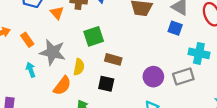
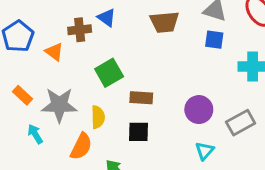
gray rectangle: (183, 76) -> (241, 123), moved

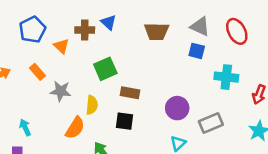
orange rectangle: (23, 95) -> (37, 72), moved
gray star: (59, 105) -> (61, 91), size x0.7
cyan arrow: (35, 134) -> (25, 127), moved

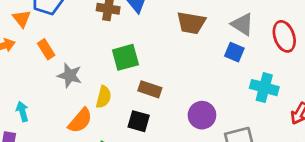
orange triangle: (61, 46) -> (22, 19), moved

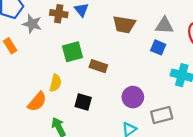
gray triangle: (242, 24) -> (164, 26), turned -30
gray star: (70, 75) -> (32, 24), moved
brown rectangle: (150, 89) -> (98, 66), moved

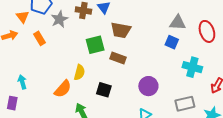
gray star: (32, 24) -> (59, 19), turned 30
brown trapezoid: (124, 25) -> (121, 30), moved
gray rectangle: (162, 115) -> (185, 104), moved

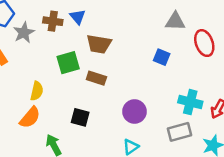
gray triangle: (178, 23) -> (175, 21), moved
cyan cross: (192, 67) -> (190, 102), moved
yellow semicircle: (79, 72) -> (37, 91), moved

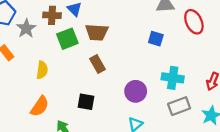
green square: (68, 63) -> (67, 39), moved
brown rectangle: (96, 78) -> (97, 64), turned 48
yellow semicircle: (37, 91) -> (42, 70), moved
cyan cross: (190, 102) -> (173, 78), moved

